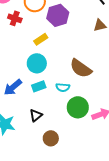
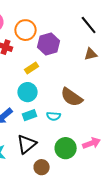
green circle: (78, 107) -> (66, 148), moved
black triangle: (36, 115) -> (27, 144), size x1.5

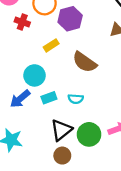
cyan circle: (28, 92) -> (35, 75), moved
brown semicircle: (72, 97) -> (85, 62), moved
black triangle: (27, 144) -> (61, 130), moved

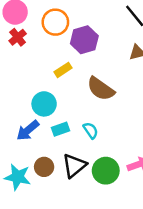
red cross: (22, 22) -> (18, 37), moved, turned 32
cyan semicircle: (76, 99) -> (91, 130), turned -128
brown circle: (62, 156) -> (44, 167), moved

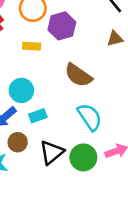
yellow rectangle: (63, 70) -> (32, 46), moved, turned 36
cyan semicircle: (91, 130) -> (90, 117), moved, size x1.6
brown circle: (44, 167) -> (18, 142), moved

